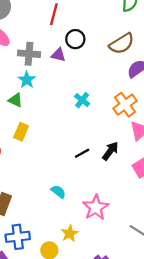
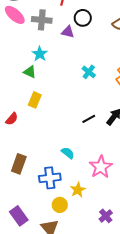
gray cross: (29, 54) -> (42, 20), moved
blue cross: (18, 237) -> (50, 178), moved

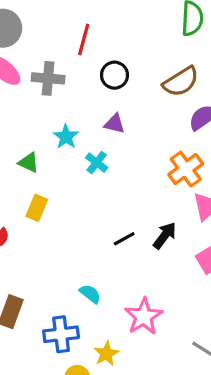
purple triangle: (68, 32) -> (114, 124), moved
cyan star: (40, 54) -> (66, 137), moved
cyan cross: (89, 72) -> (97, 163), moved

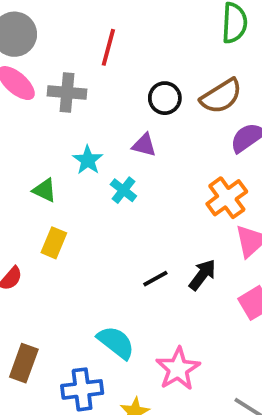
black circle: (114, 75) -> (165, 98), moved
cyan semicircle: (90, 294) -> (116, 342), size x1.5

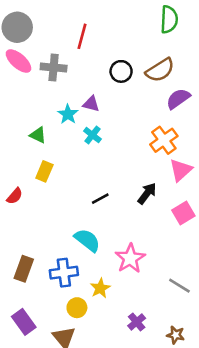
purple triangle: (144, 145) -> (91, 104), moved
black line: (155, 279) -> (100, 199), moved
brown rectangle: (24, 363) -> (24, 269), moved

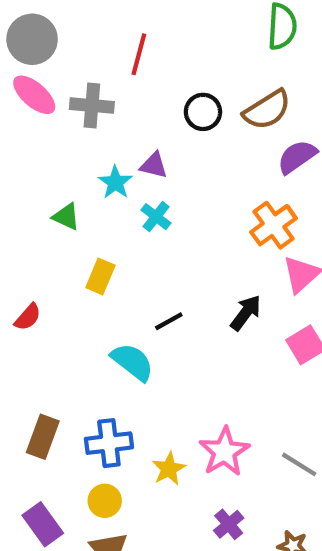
yellow rectangle: (44, 171) -> (100, 276), moved
cyan semicircle: (87, 240) -> (132, 362), moved
pink star: (130, 258) -> (224, 452), moved
yellow circle: (77, 308) -> (105, 501), moved

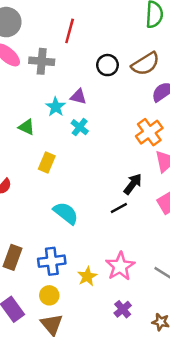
black line: (169, 321) -> (119, 208), moved

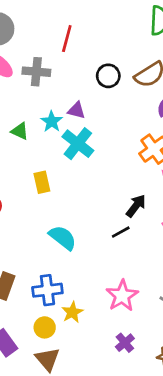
green triangle: (27, 127) -> (20, 131), moved
cyan cross: (80, 127) -> (78, 144), size x1.6
yellow rectangle: (47, 163) -> (42, 182), turned -36
yellow star: (87, 276) -> (72, 312), moved

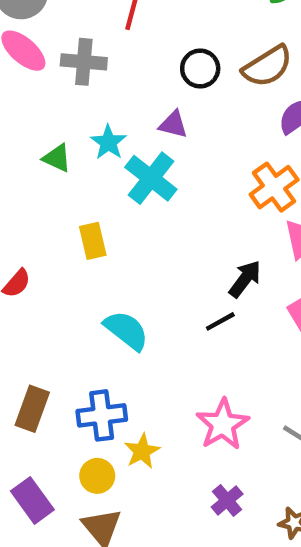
purple triangle: (76, 110) -> (173, 124), moved

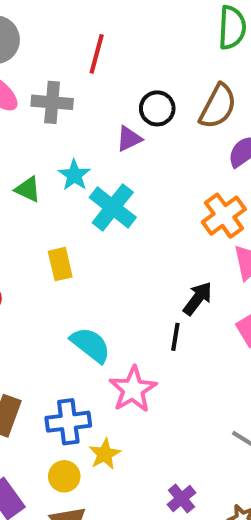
brown semicircle: (267, 66) -> (218, 106), turned -30
purple triangle: (173, 124) -> (129, 139), moved, turned -40
black line: (220, 321) -> (175, 337), turned -52
pink star: (223, 424) -> (133, 389), moved

